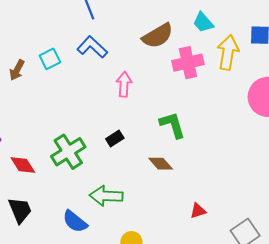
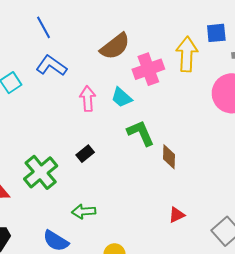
cyan trapezoid: (203, 22) -> (122, 97), moved
brown diamond: (161, 164) -> (169, 157), moved, turned 50
green arrow: (106, 196) -> (84, 212), size x0.7

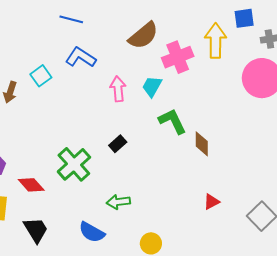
blue line: (43, 27) -> (71, 19), turned -45
cyan trapezoid: (122, 97) -> (152, 86), turned 80

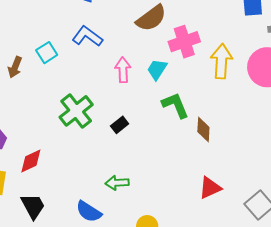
yellow arrow: (215, 41) -> (221, 61), moved
green cross: (74, 164) -> (76, 111), moved
red diamond: (31, 185) -> (31, 161), turned -76
red triangle: (211, 202) -> (210, 188), size x1.4

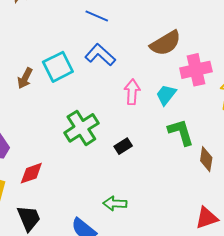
cyan square: (47, 53) -> (58, 67), size x1.4

